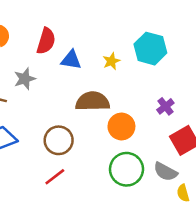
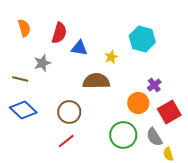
yellow star: (111, 61) -> (111, 57), moved
orange circle: (121, 126) -> (138, 103), moved
gray semicircle: (165, 172) -> (154, 137), turned 30

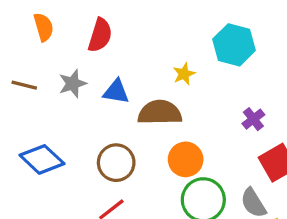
blue triangle: (79, 48) -> (116, 92), moved
brown line: (20, 79) -> (24, 85), moved
orange circle: (138, 103) -> (186, 159), moved

